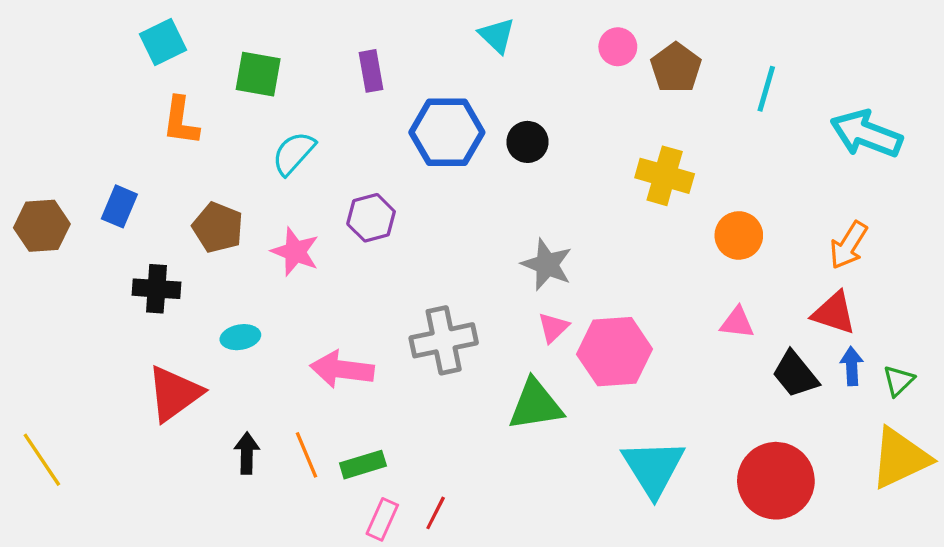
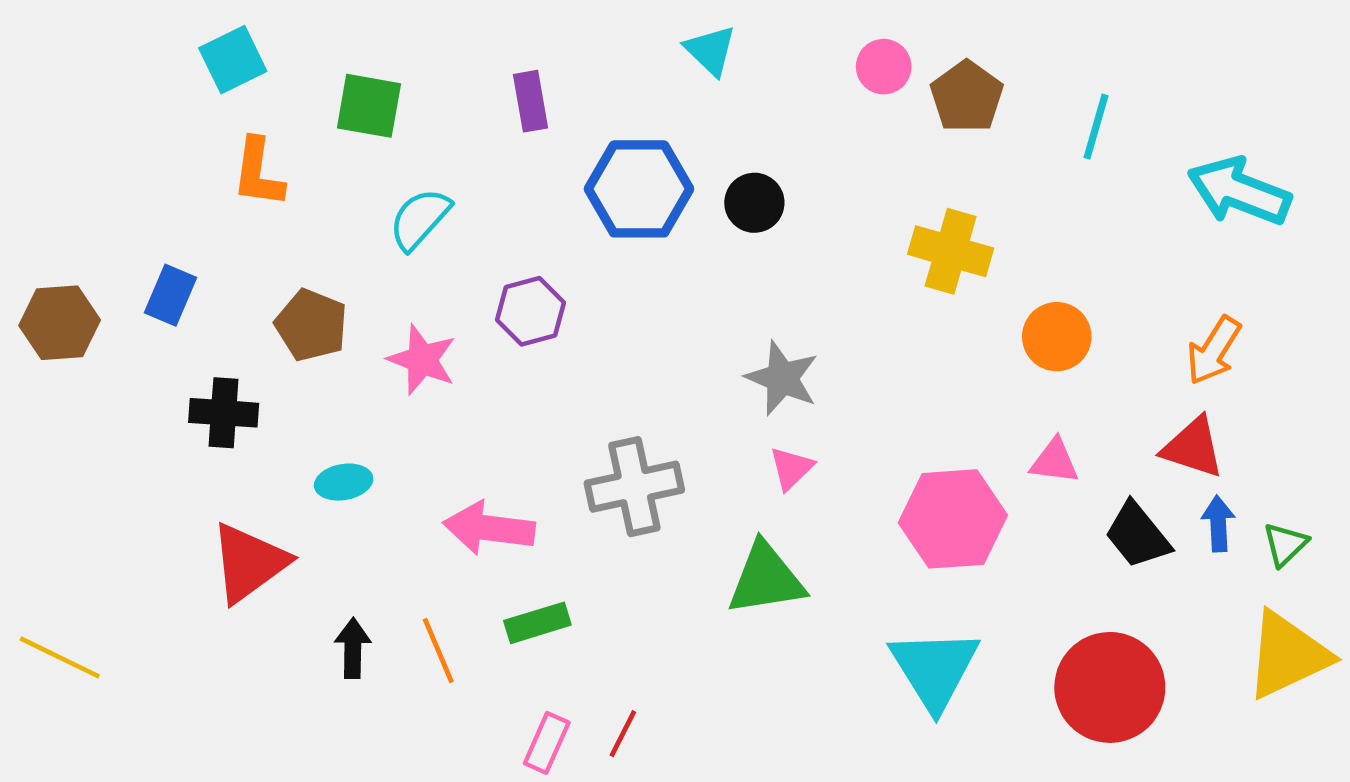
pink hexagon: (615, 352) -> (953, 519), moved
yellow line: (42, 460) -> (60, 657), turned -30
green rectangle: (363, 465) -> (537, 623), moved

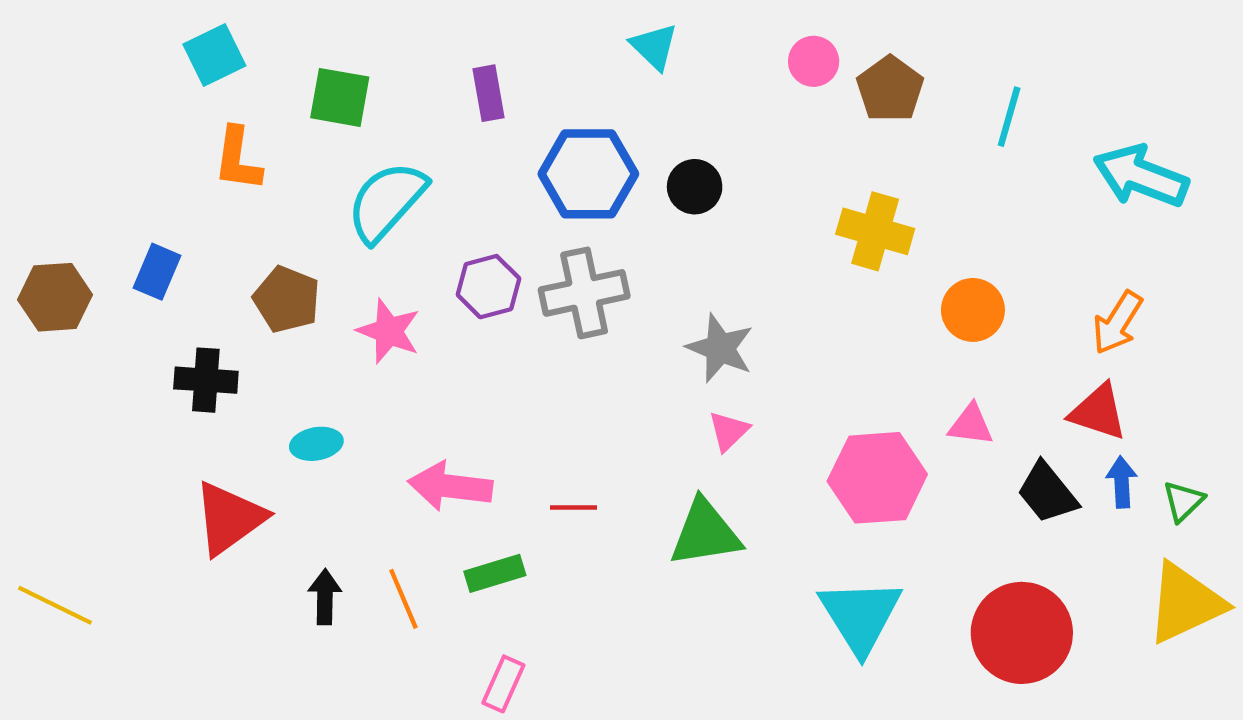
cyan semicircle: (420, 219) -> (386, 202), size x1.4
gray cross: (634, 487) -> (584, 293), moved
red line: (623, 734) -> (573, 508), moved, turned 63

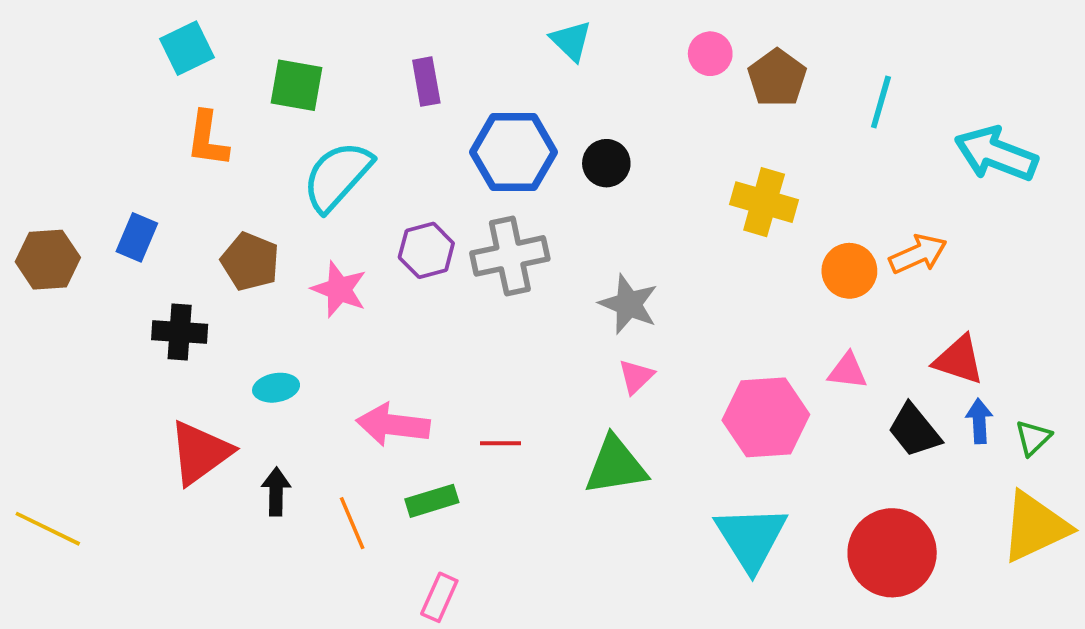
orange arrow: (1117, 323) -> (918, 254), moved, turned -146
black arrow: (325, 597) -> (276, 492), moved

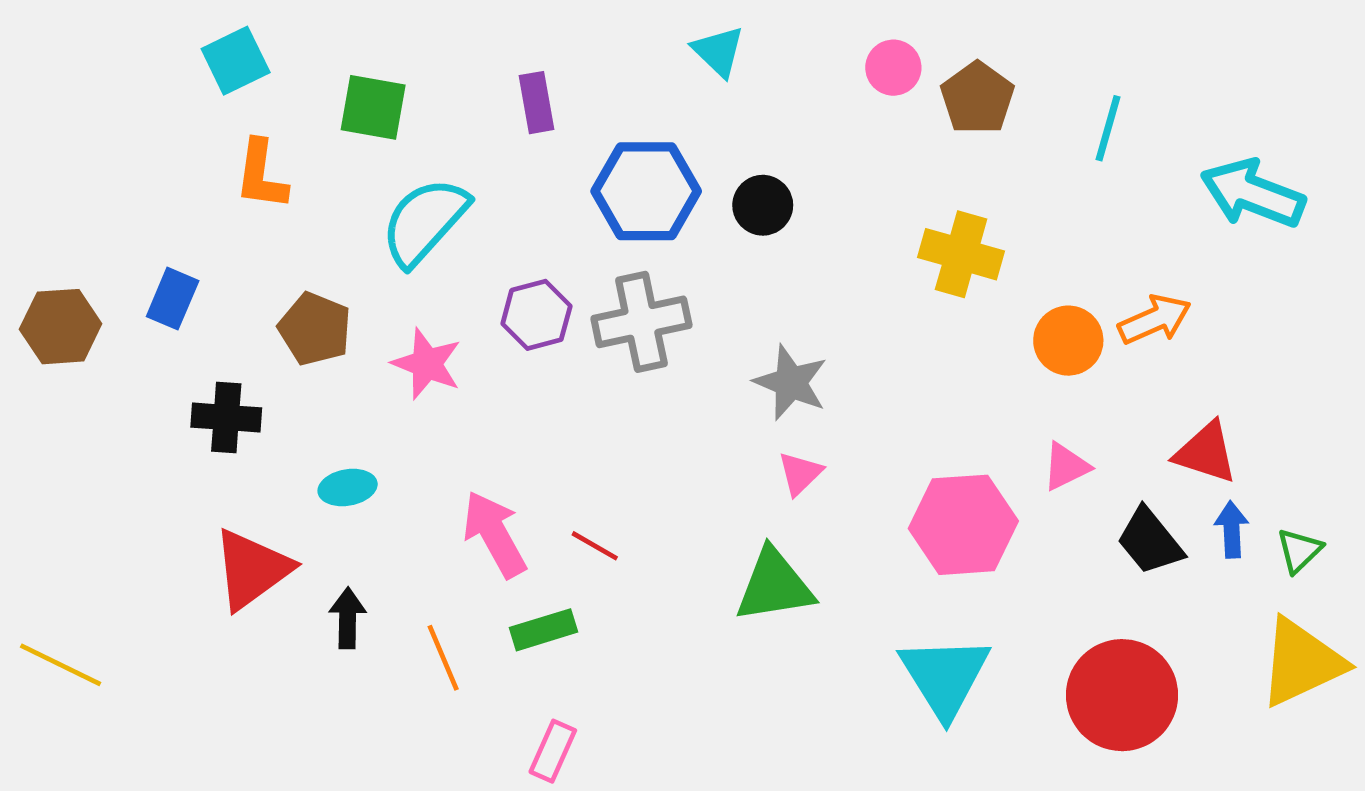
pink triangle: (848, 371) -> (1066, 467), turned -33
pink arrow: (393, 425) -> (494, 534), turned 54
red line: (501, 443) -> (595, 546), moved, turned 30

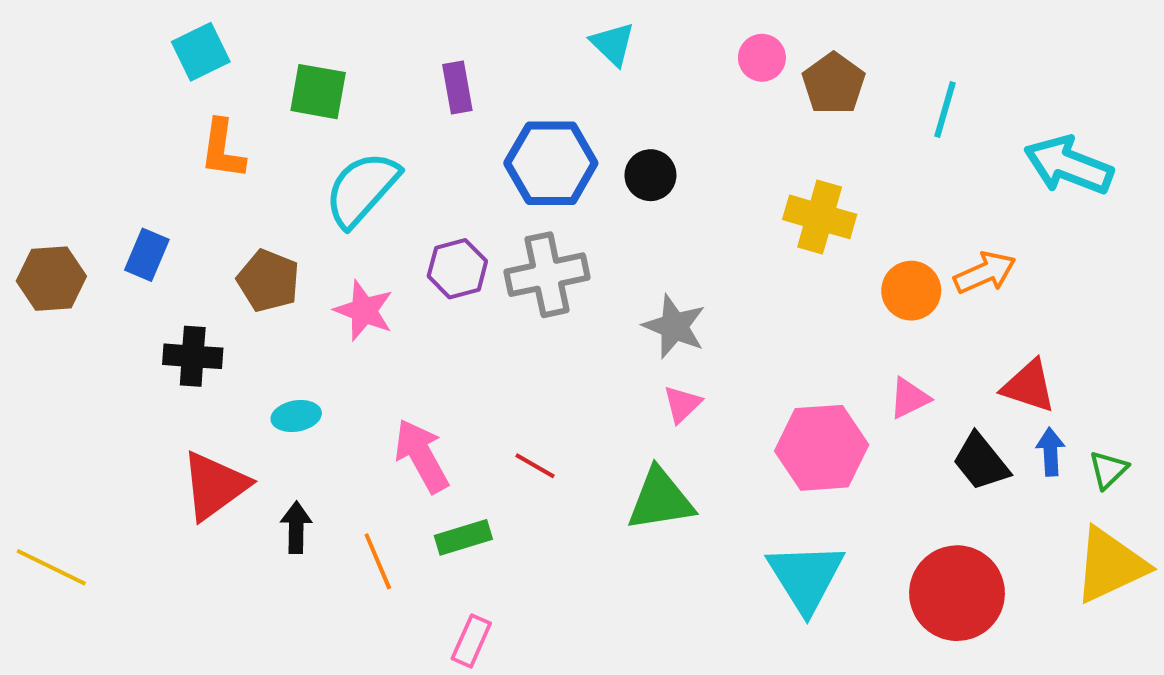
red line: (595, 546) -> (535, 466), moved

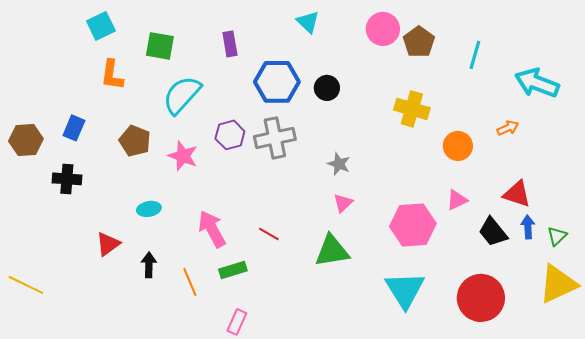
pink circle: (762, 58) -> (383, 29), size x1.4
orange arrow: (985, 273) -> (508, 128), moved, size x0.7
gray star: (674, 326) -> (339, 164), size x0.7
black cross: (193, 356) -> (67, 179), moved
red triangle: (215, 486) -> (108, 244), size x0.7

